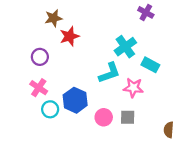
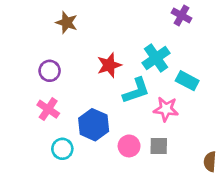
brown star: (54, 18) -> (67, 23), turned 30
red star: (69, 36) -> (109, 65), moved
cyan circle: (50, 109) -> (62, 149), moved

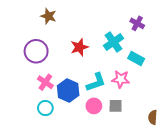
purple cross: (182, 15) -> (137, 23), moved
purple circle: (50, 71) -> (36, 51), size x1.5
cyan L-shape: (136, 91) -> (96, 82), moved
pink cross: (48, 109) -> (45, 82), moved

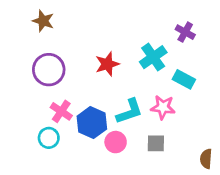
brown star: (48, 16) -> (43, 21), moved
pink circle: (94, 106) -> (116, 142), moved
cyan circle: (45, 108) -> (49, 138), moved

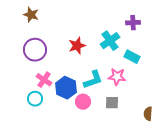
purple cross: (185, 32) -> (133, 23), turned -32

